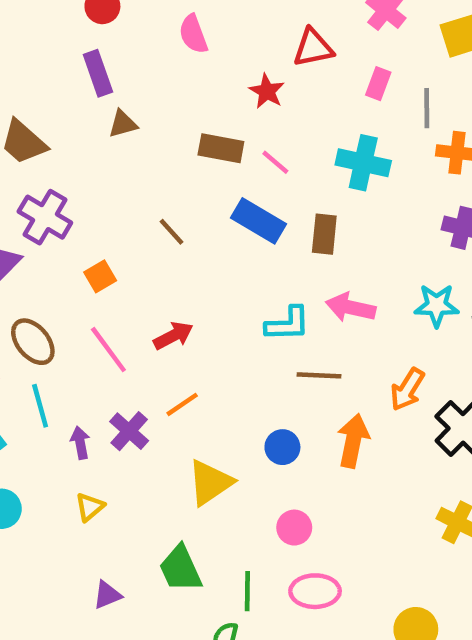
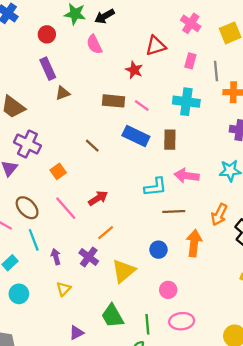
purple cross: (129, 431) -> (89, 257), moved

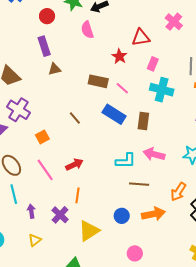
pink rectangle: (190, 61) -> (153, 64), moved
orange line: (106, 233) -> (77, 195), turned -49
orange arrow: (194, 243) -> (153, 214), turned 65
pink circle: (168, 290) -> (135, 253), moved

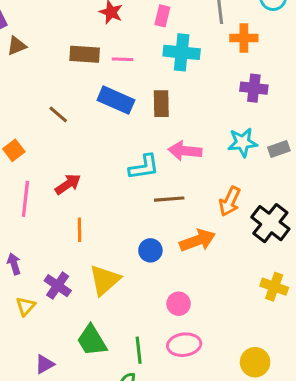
pink line: (122, 88) -> (122, 59), turned -32
pink line: (45, 170) -> (25, 199), turned 50
purple cross: (60, 215) -> (58, 286), moved

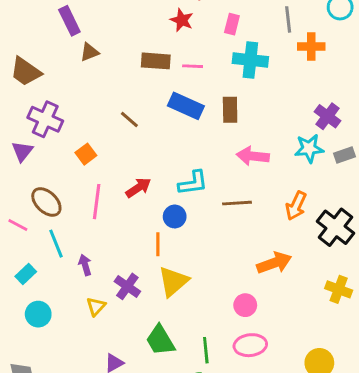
purple cross: (254, 88) -> (327, 116), moved, turned 30
cyan L-shape: (144, 167) -> (193, 183), moved
orange line: (80, 230) -> (158, 244), moved
orange arrow: (197, 240) -> (274, 263), moved
blue circle: (150, 250) -> (175, 216), moved

